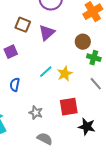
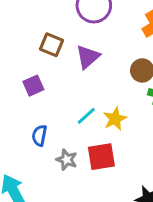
red square: (69, 107) -> (101, 157), moved
gray star: (36, 113) -> (67, 160), moved

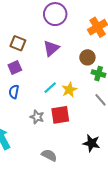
brown square: (51, 45) -> (18, 43), moved
blue semicircle: (39, 135) -> (14, 92), moved

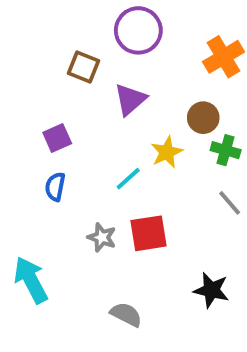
brown square: (18, 43) -> (84, 67), moved
yellow star: (69, 90) -> (167, 152), moved

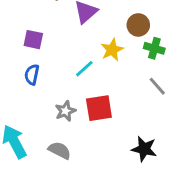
purple square: (57, 138) -> (33, 40), turned 36
gray star: (102, 237) -> (65, 111), turned 30
gray semicircle: (126, 314) -> (60, 150), moved

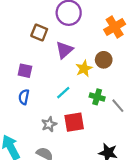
green cross: (154, 48) -> (97, 97), moved
yellow star: (112, 50) -> (84, 69), moved

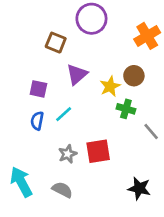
purple triangle: (64, 50) -> (77, 74), moved
cyan line: (63, 93) -> (64, 114), moved
green cross: (97, 97) -> (126, 109), moved

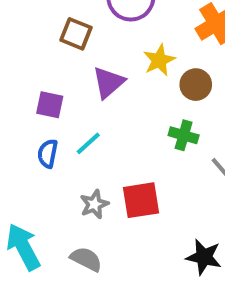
yellow star: (110, 86) -> (159, 60), moved

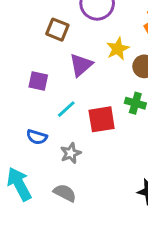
blue semicircle: (48, 154) -> (37, 137), moved, turned -84
red square: (141, 200) -> (102, 119), moved

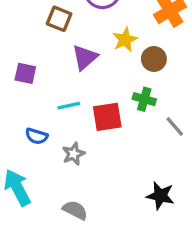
purple square: (38, 81) -> (25, 73), moved
cyan line: (66, 109) -> (69, 106), turned 30
gray semicircle: (65, 193) -> (75, 210), moved

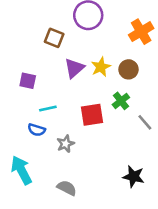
yellow star: (125, 40) -> (101, 67), moved
green cross: (144, 99) -> (121, 101), turned 36
cyan line: (69, 106) -> (48, 108), moved

